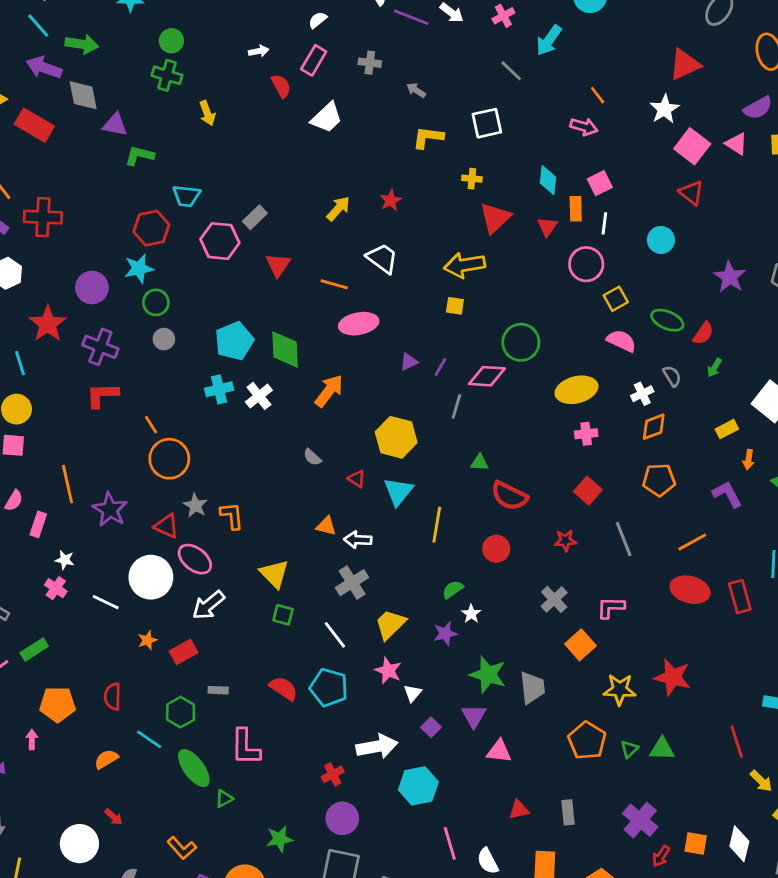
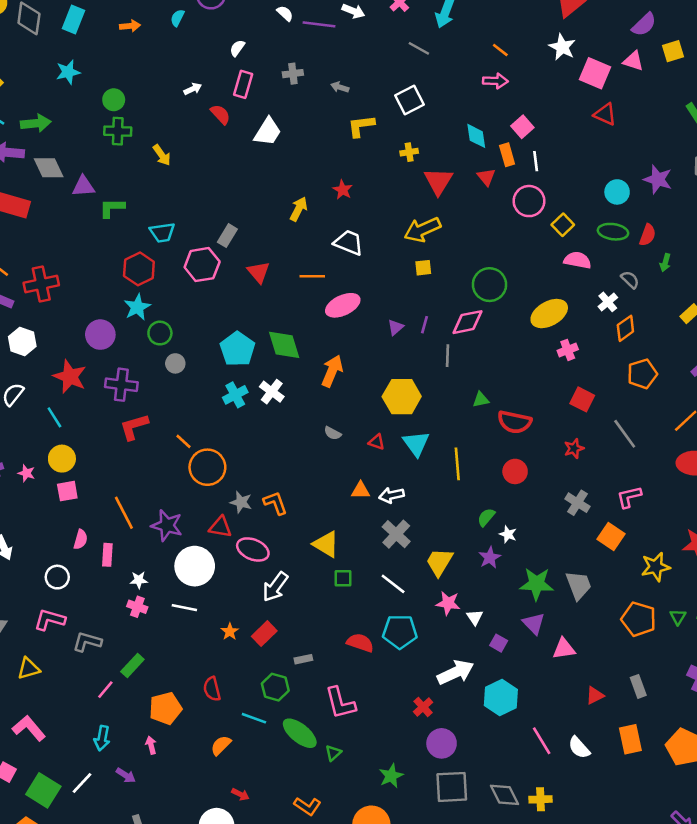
cyan circle: (661, 240) -> (617, 192), moved
white circle: (151, 577) -> (195, 566), moved

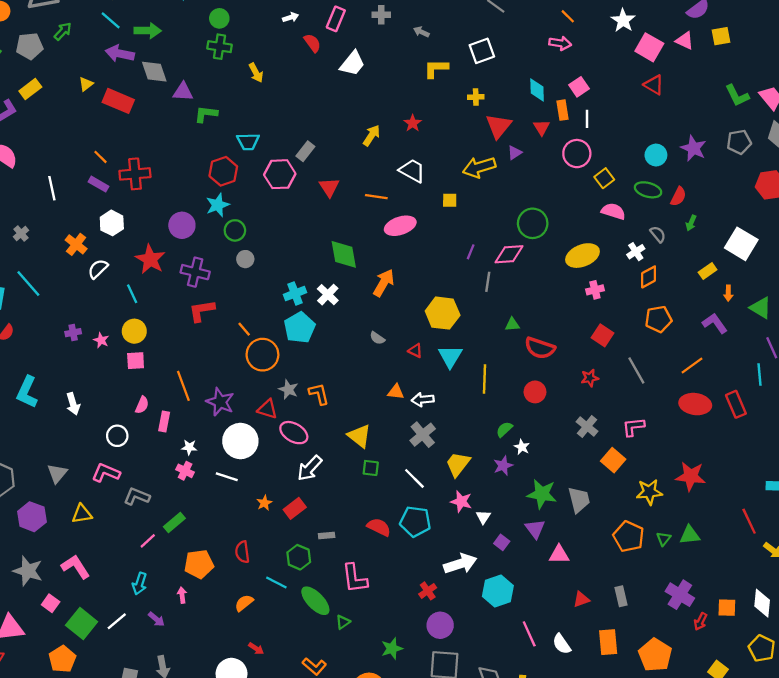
yellow square: (423, 268) -> (450, 200), moved
purple triangle: (396, 327) -> (515, 153), moved
cyan pentagon: (237, 349) -> (300, 328), moved

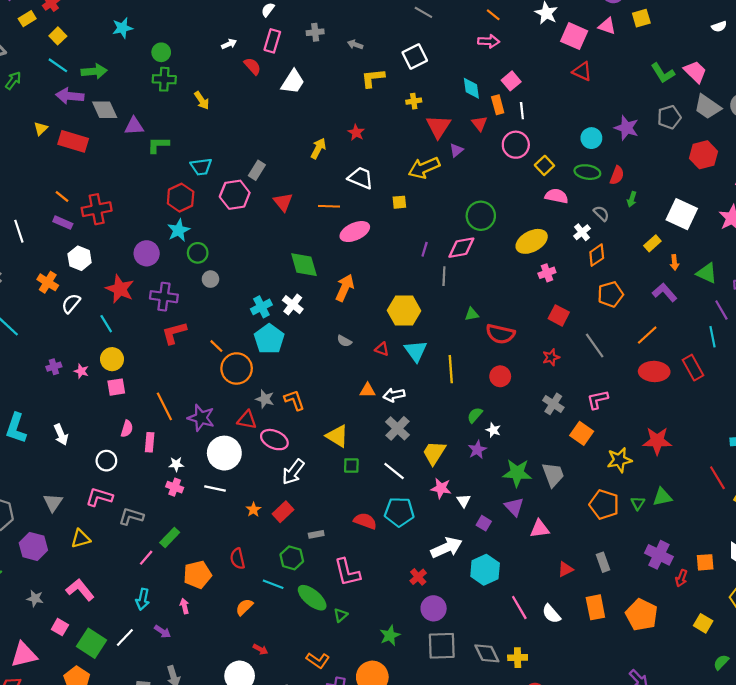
gray star: (28, 571) -> (35, 598), size x0.6

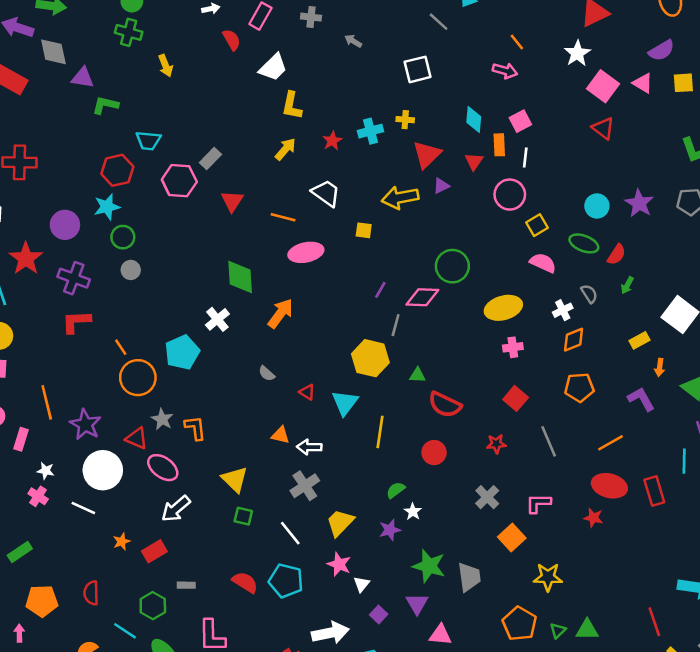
yellow L-shape: (373, 78) -> (292, 106), moved, turned -85
cyan cross: (261, 307) -> (371, 131), moved
yellow hexagon: (404, 311) -> (370, 358), moved
red star: (657, 441) -> (593, 518), moved, size x0.6

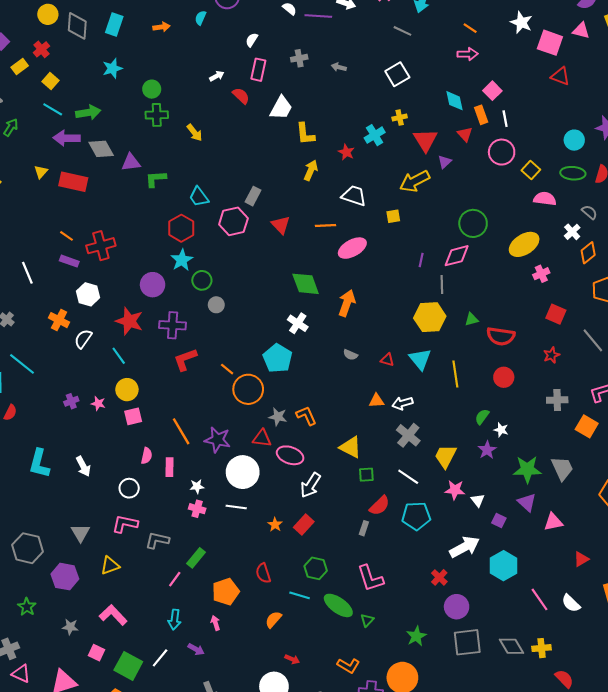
cyan trapezoid: (148, 141) -> (199, 197), turned 65
gray cross: (487, 497) -> (557, 400), turned -30
red semicircle: (245, 582) -> (380, 506), moved, turned 120
gray rectangle: (186, 585) -> (364, 528), moved, turned -56

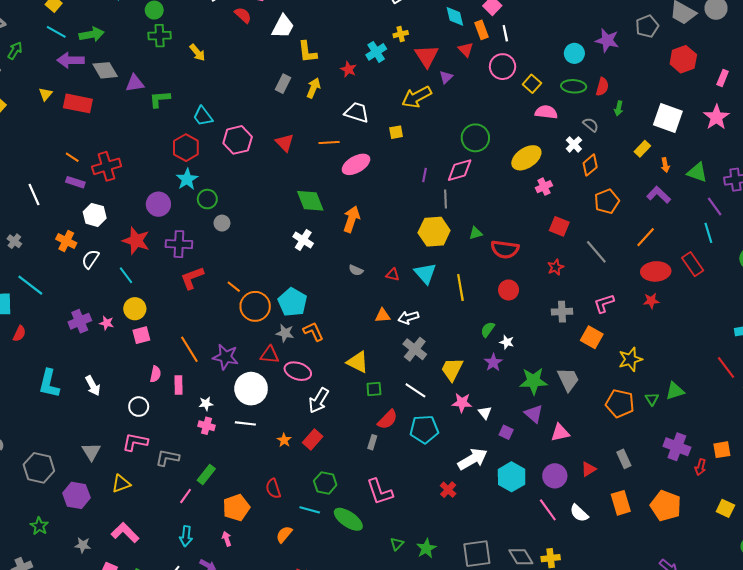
gray rectangle: (253, 196) -> (283, 84), moved
cyan pentagon: (278, 358) -> (293, 302), moved
purple cross: (71, 401) -> (80, 321), size x1.5
purple circle: (457, 607) -> (555, 476), moved
green triangle: (367, 620) -> (397, 544), moved

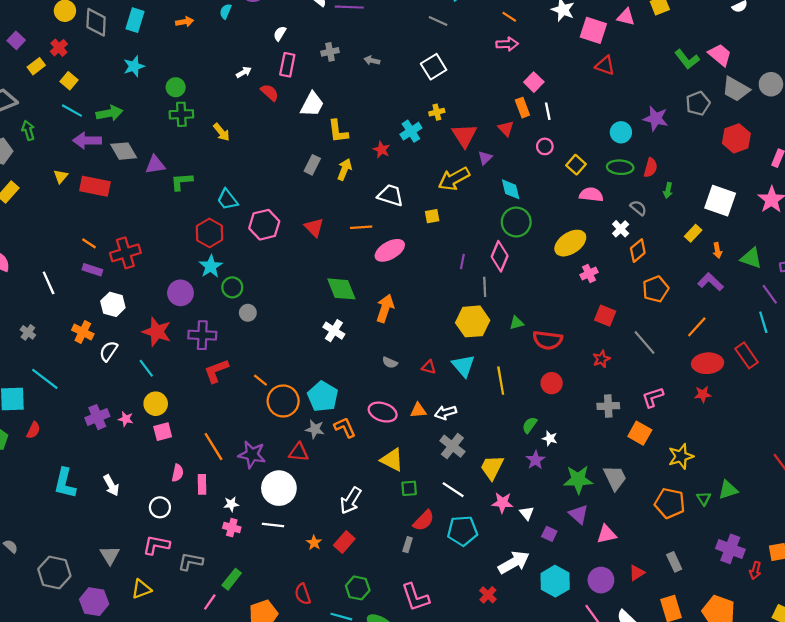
cyan diamond: (455, 16) -> (511, 189), moved
green arrow: (15, 51) -> (28, 130), turned -48
pink circle: (503, 67) -> (545, 146), size x0.6
pink diamond: (460, 170) -> (500, 256), turned -52
pink ellipse: (298, 371) -> (383, 412), moved

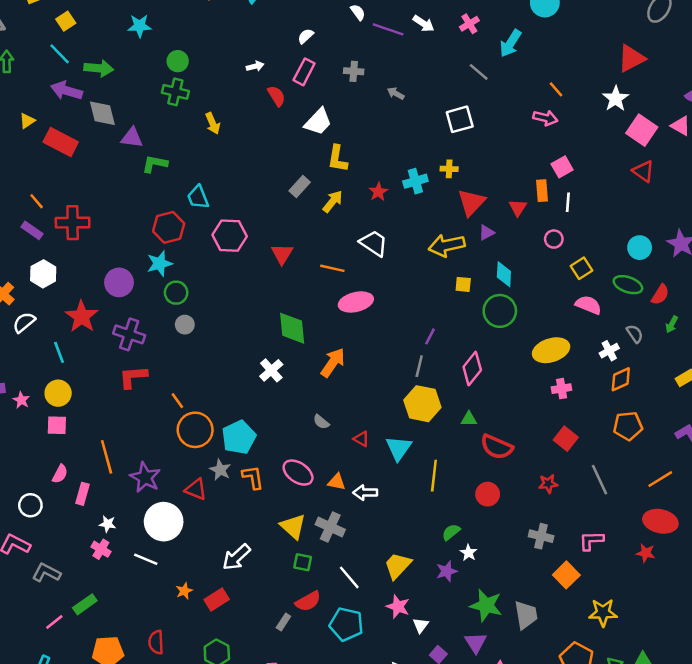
yellow square: (432, 216) -> (463, 284), moved
pink diamond: (500, 256) -> (472, 368), moved
gray line: (485, 287) -> (419, 366), moved
gray cross: (452, 446) -> (330, 527), moved, turned -30

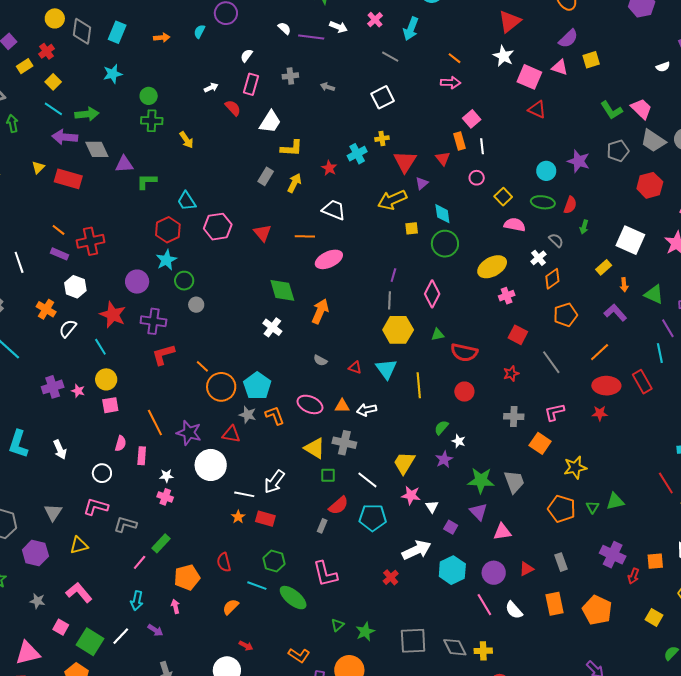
yellow L-shape: (338, 159) -> (291, 148), turned -85
white line: (146, 559) -> (244, 494), moved
red rectangle: (217, 600) -> (265, 519), turned 60

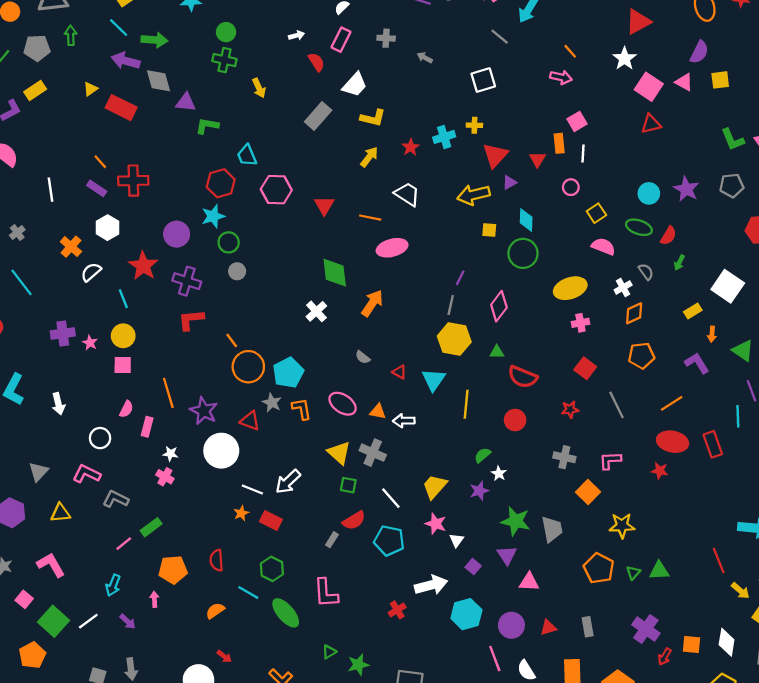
purple semicircle: (568, 39) -> (699, 52), turned -30
red triangle: (537, 109) -> (651, 124), turned -48
gray rectangle: (266, 176) -> (318, 116), moved, size x1.4

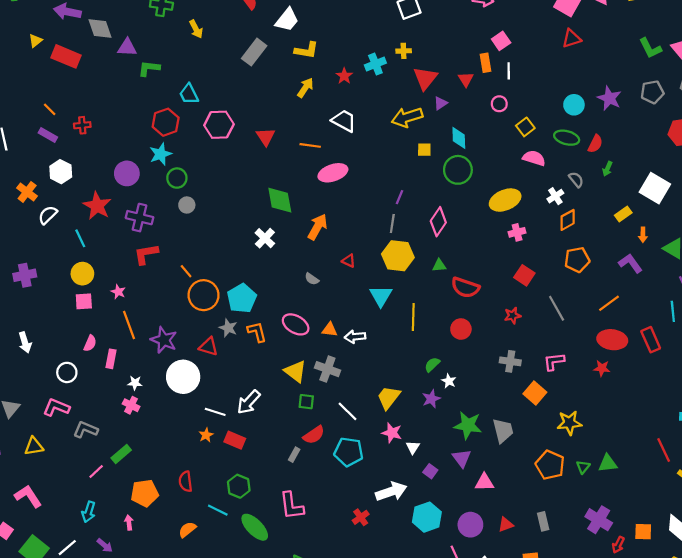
red cross: (133, 181) -> (82, 125), size x0.6
pink star: (90, 343) -> (118, 292), moved
red triangle: (399, 372) -> (349, 261), moved

